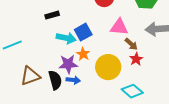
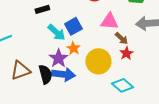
cyan arrow: (66, 38) -> (56, 32), turned 30
purple star: (68, 64) -> (58, 58), turned -30
blue arrow: (73, 80) -> (63, 74), size x1.6

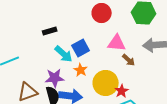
red star: (126, 53) -> (122, 91), moved
purple star: (58, 58) -> (55, 78), moved, turned 30

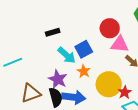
red circle: (102, 13) -> (110, 28), moved
purple star: (55, 78) -> (58, 79), turned 30

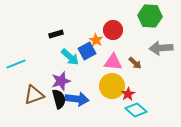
pink triangle: (120, 44) -> (113, 62), moved
orange star: (84, 71) -> (96, 40), moved
purple star: (58, 79) -> (61, 81), turned 30

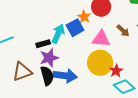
black rectangle: (56, 34) -> (43, 44), moved
cyan arrow: (70, 57) -> (58, 34), turned -108
brown arrow: (135, 63) -> (123, 31), moved

